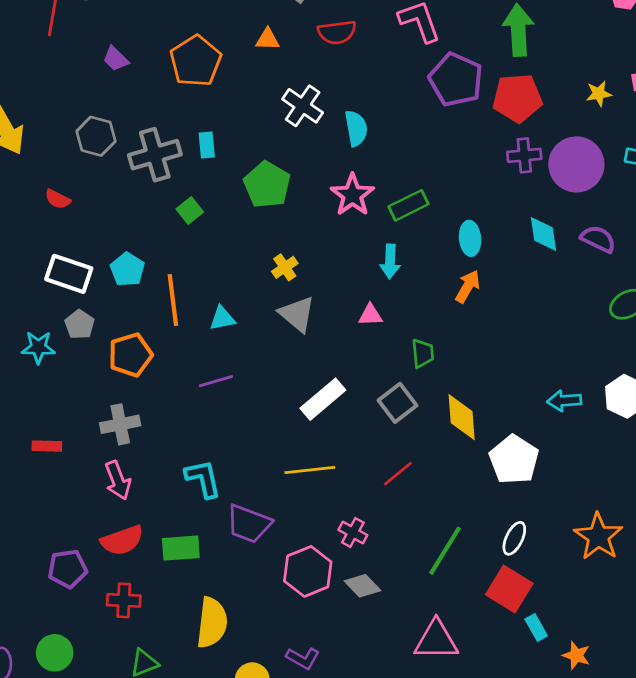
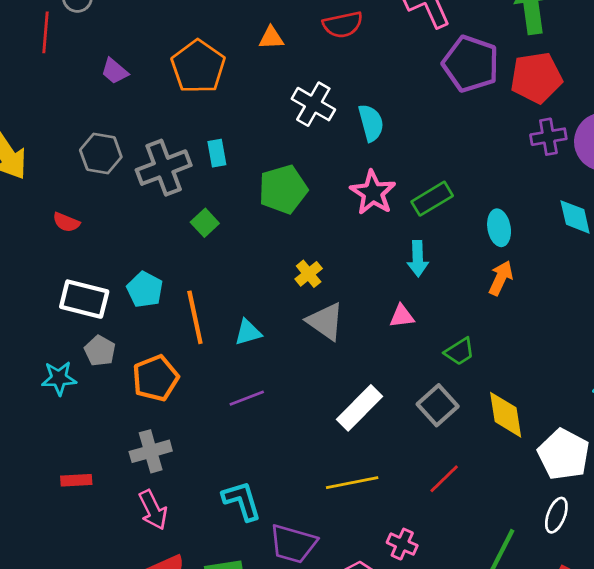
green pentagon: (267, 185) -> (283, 189), turned 30
green trapezoid: (423, 353) -> (460, 352), turned 68
white ellipse: (514, 538) -> (556, 515), moved

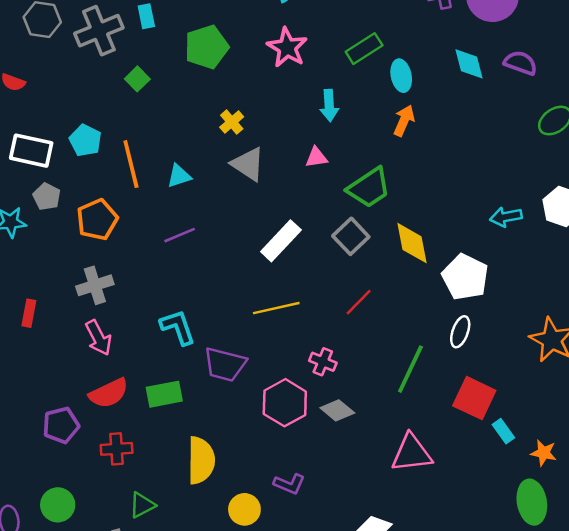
green rectangle: (432, 199) -> (364, 49), moved
green trapezoid: (460, 352) -> (369, 188), size x1.6
red rectangle: (76, 480) -> (29, 313), turned -75

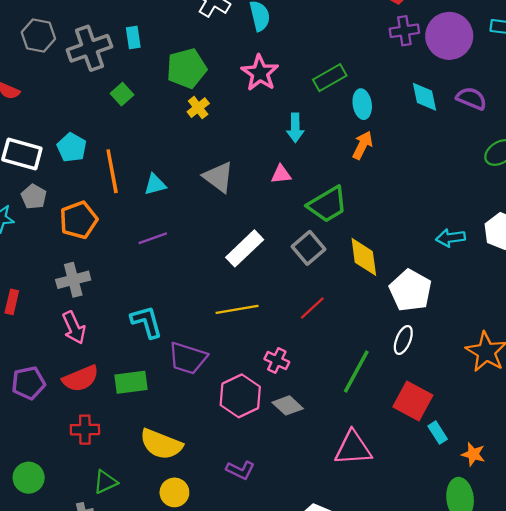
yellow cross: (232, 122) -> (198, 108), moved
purple pentagon: (61, 425) -> (28, 383), moved
yellow semicircle: (201, 460) -> (161, 444), turned 108
yellow circle: (244, 509) -> (174, 492), moved

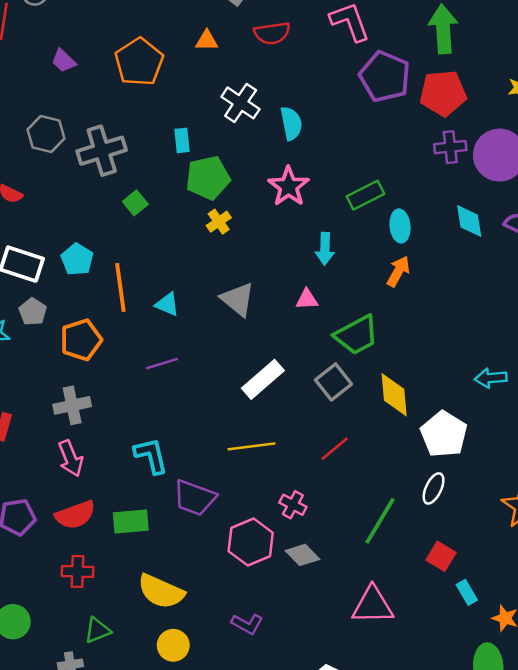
cyan rectangle: (133, 38) -> (182, 140), moved
cyan triangle: (155, 184) -> (167, 304), turned 35
red square: (413, 401) -> (441, 556), size x0.7

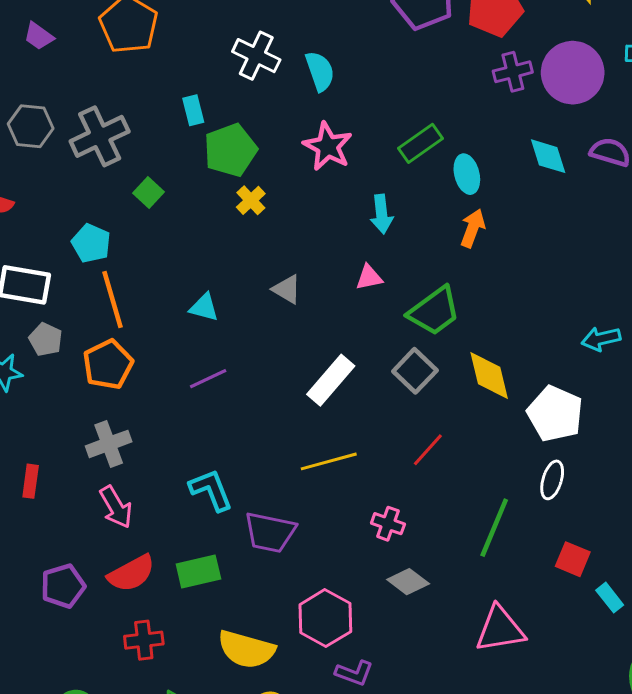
cyan pentagon: (77, 259) -> (91, 243), moved
orange line: (120, 288) -> (113, 299), moved
gray triangle: (238, 299) -> (287, 289), size x0.7
pink hexagon: (251, 542) -> (325, 618), moved

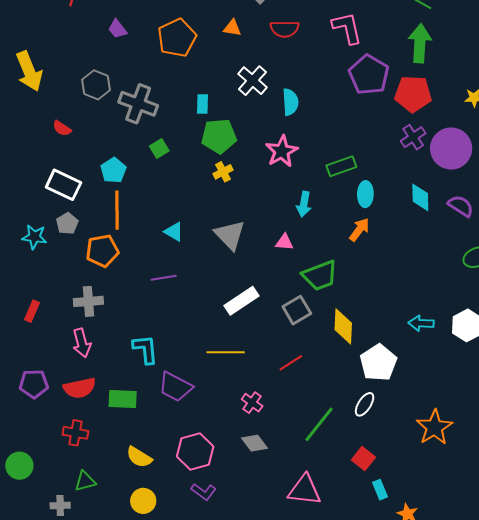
purple cross: (513, 72) -> (413, 137), turned -35
gray cross: (100, 136) -> (138, 104), turned 30
gray triangle: (287, 289) -> (230, 235), size x1.6
yellow semicircle: (246, 649) -> (139, 457), size x0.7

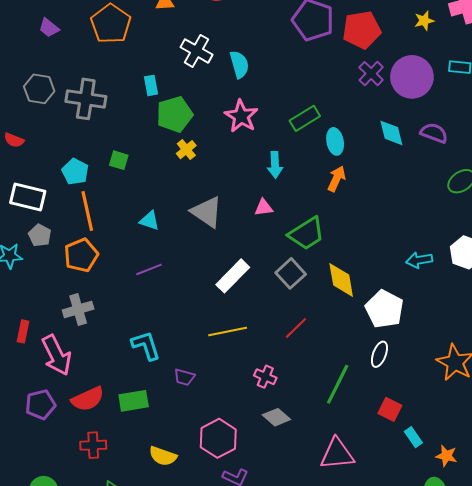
green square: (159, 148) -> (119, 160), moved, turned -30
pink arrow: (82, 343) -> (57, 355), moved, size x1.4
purple trapezoid: (175, 387) -> (184, 377), size x0.6

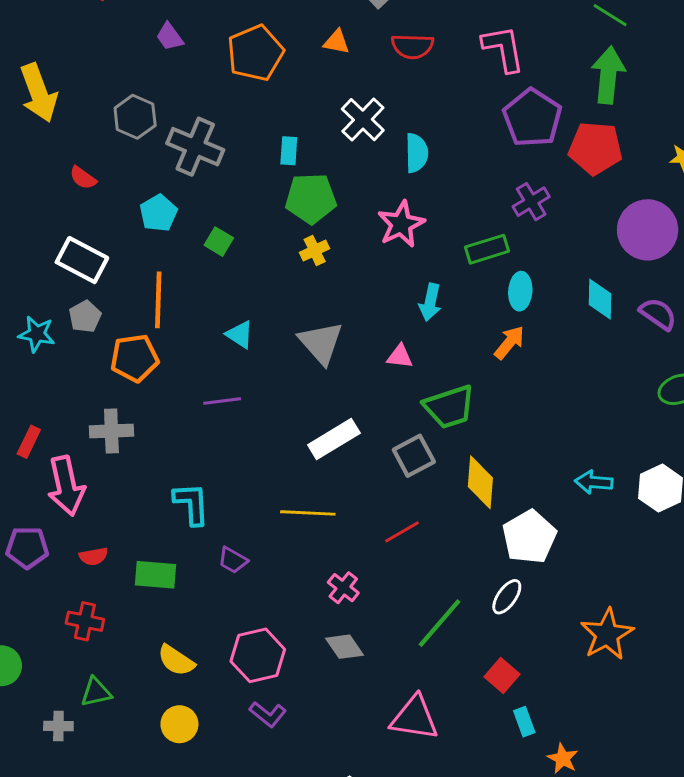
purple cross: (371, 74) -> (531, 202), moved
cyan pentagon: (75, 172) -> (158, 213), moved
red semicircle: (88, 399) -> (94, 556), size x0.6

